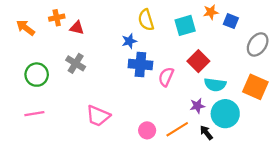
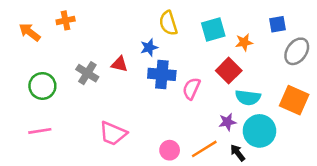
orange star: (211, 12) -> (244, 42), moved
blue square: (231, 21) -> (277, 24), moved, turned -32
red triangle: (77, 28) -> (119, 64), moved

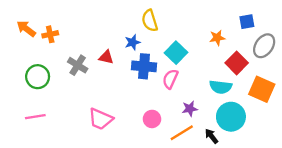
orange cross: (66, 20) -> (50, 34), moved
cyan square: (213, 29) -> (176, 53), moved, turned -30
red square: (229, 71) -> (237, 63), moved
purple star: (227, 122) -> (190, 109), moved
pink circle: (170, 150) -> (152, 119), moved

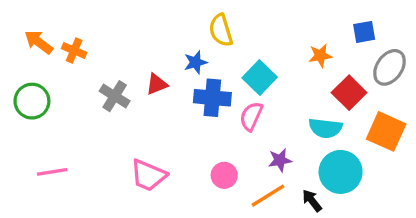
orange cross: (50, 34) -> (74, 51), turned 35
red triangle: (106, 57) -> (157, 84), turned -35
green circle: (38, 77) -> (32, 101), moved

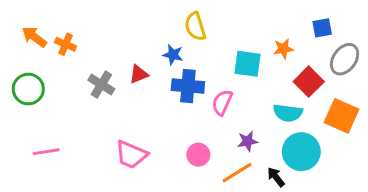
blue star: (196, 62) -> (173, 55), turned 30
cyan square: (260, 77) -> (248, 64), moved, turned -36

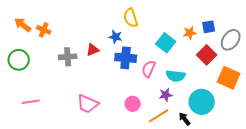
blue square: (322, 28) -> (209, 27), moved
cyan square: (248, 64) -> (166, 43), turned 30
gray cross: (101, 85) -> (68, 57), turned -36
cyan semicircle: (288, 113) -> (176, 76), moved

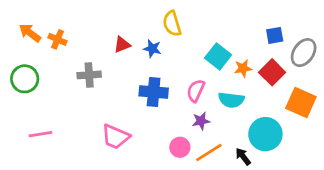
orange star: (190, 33) -> (243, 68), moved
red triangle: (93, 50) -> (122, 45), moved
blue cross: (126, 58) -> (154, 92), moved
purple star: (166, 95) -> (201, 121), moved
pink circle: (133, 104) -> (180, 147), moved

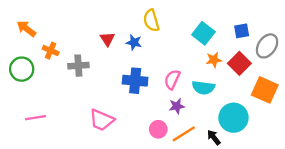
orange cross: (58, 39) -> (51, 51), moved
red triangle: (122, 45) -> (107, 39), turned -42
cyan square: (218, 56) -> (203, 33), moved

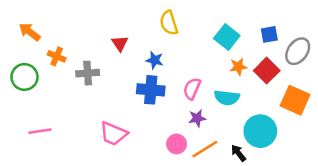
blue star: (134, 42) -> (155, 60), moved

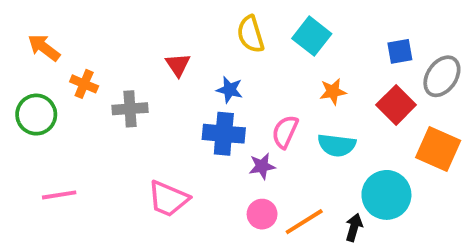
cyan square: (227, 37) -> (312, 36), moved
orange star: (238, 67) -> (333, 92), moved
purple star: (197, 118) -> (262, 166), moved
black arrow: (238, 153) -> (354, 227), turned 54

